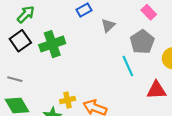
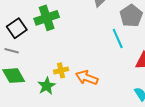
black square: (20, 41) -> (17, 28), moved

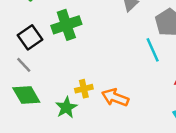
gray line: (12, 51) -> (24, 65), turned 32

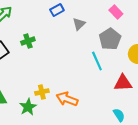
green cross: (66, 25) -> (28, 41), size x0.6

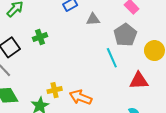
gray triangle: (79, 24) -> (93, 19), turned 40

